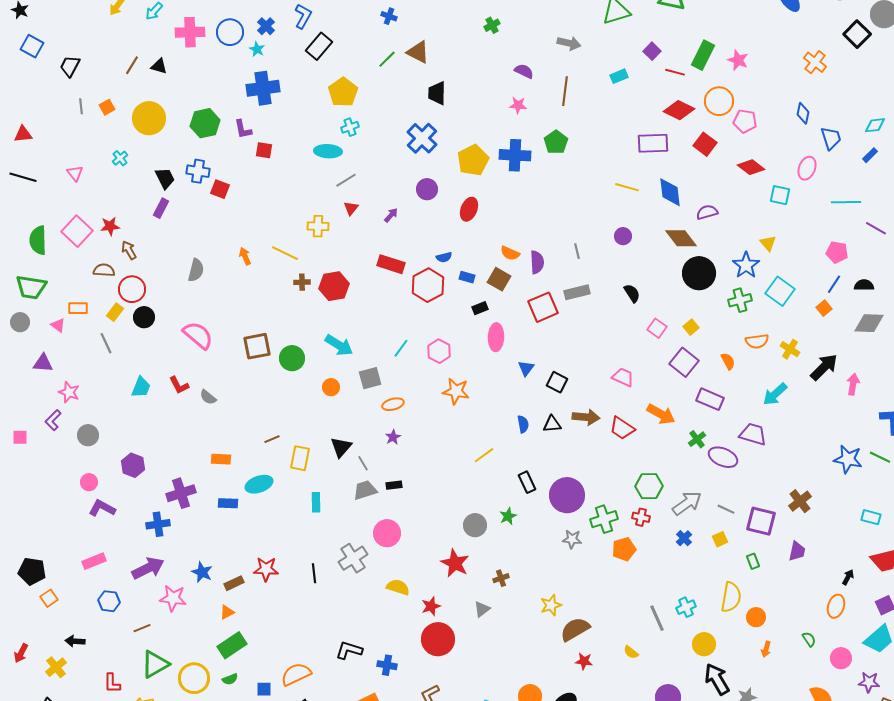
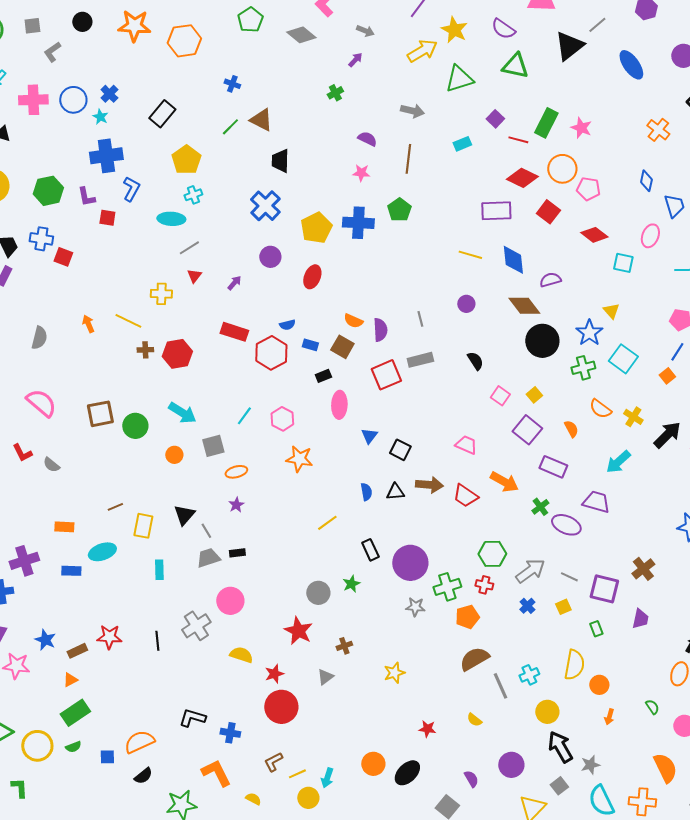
blue L-shape: (303, 16) -> (131, 189), moved
orange semicircle: (757, 341) -> (600, 409), turned 45
brown semicircle: (575, 629) -> (474, 659), moved

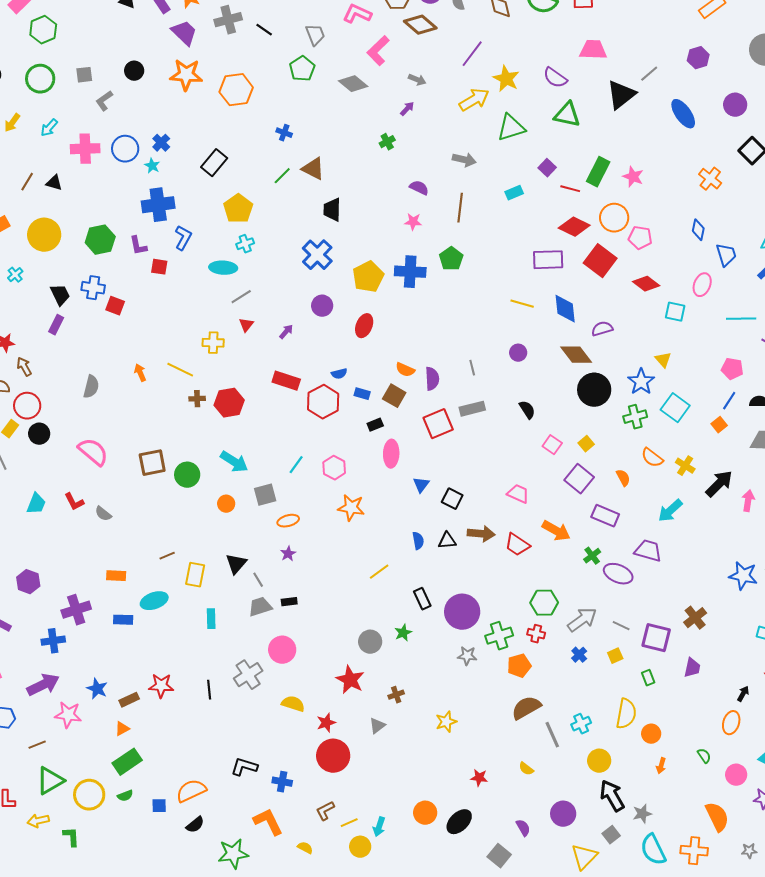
red square: (548, 212) -> (600, 261), size x1.4

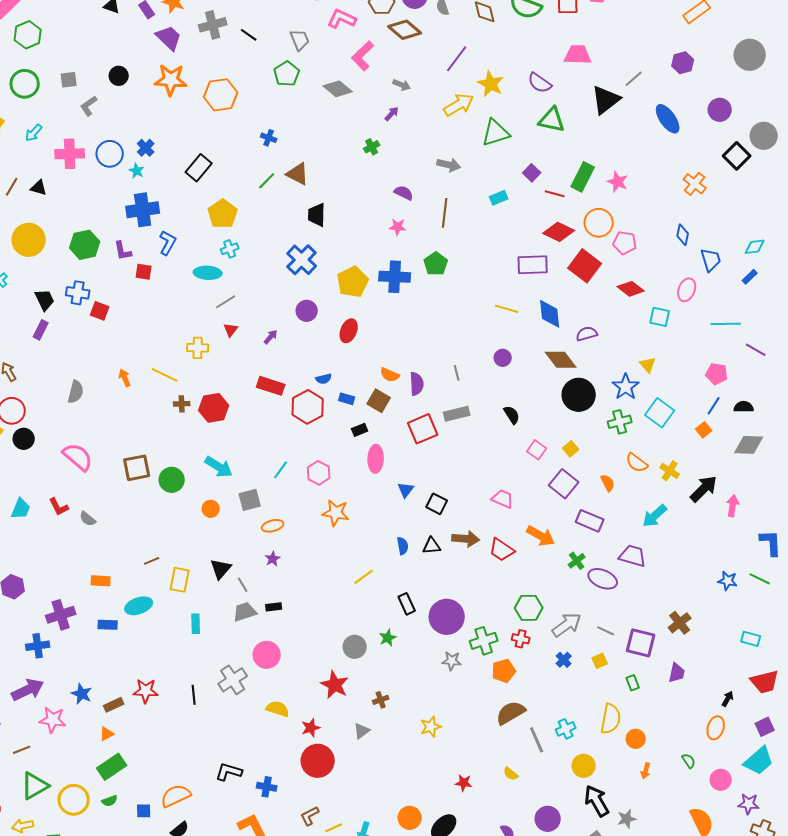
blue star: (743, 576) -> (728, 581), size x0.7

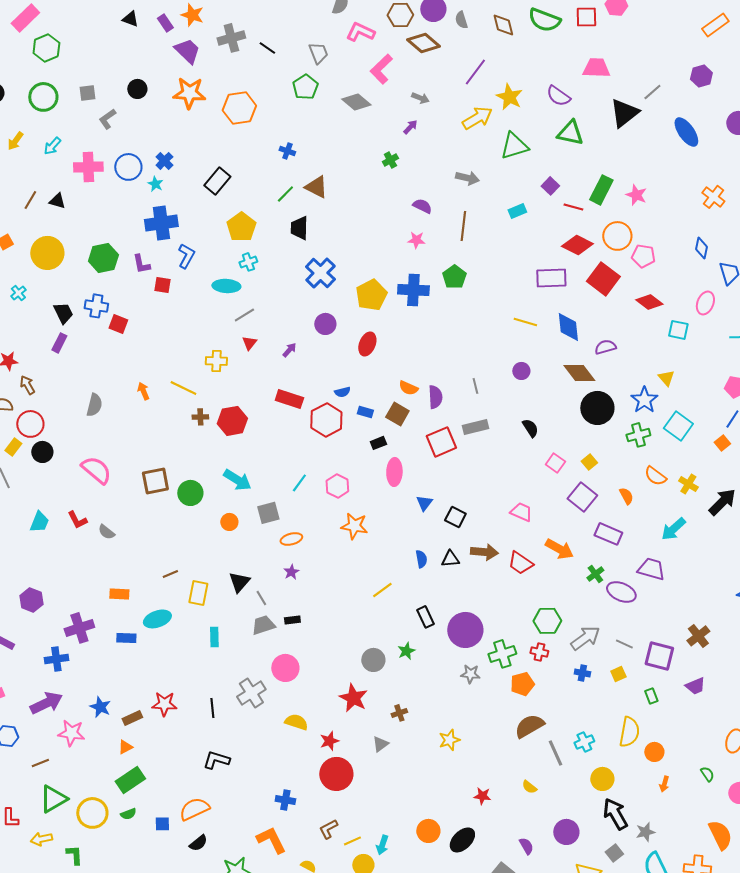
black trapezoid: (317, 215) -> (299, 228), moved
blue cross: (564, 660) -> (582, 673), turned -35
purple trapezoid: (677, 673) -> (695, 686), turned 55
black L-shape: (229, 772) -> (216, 760), moved

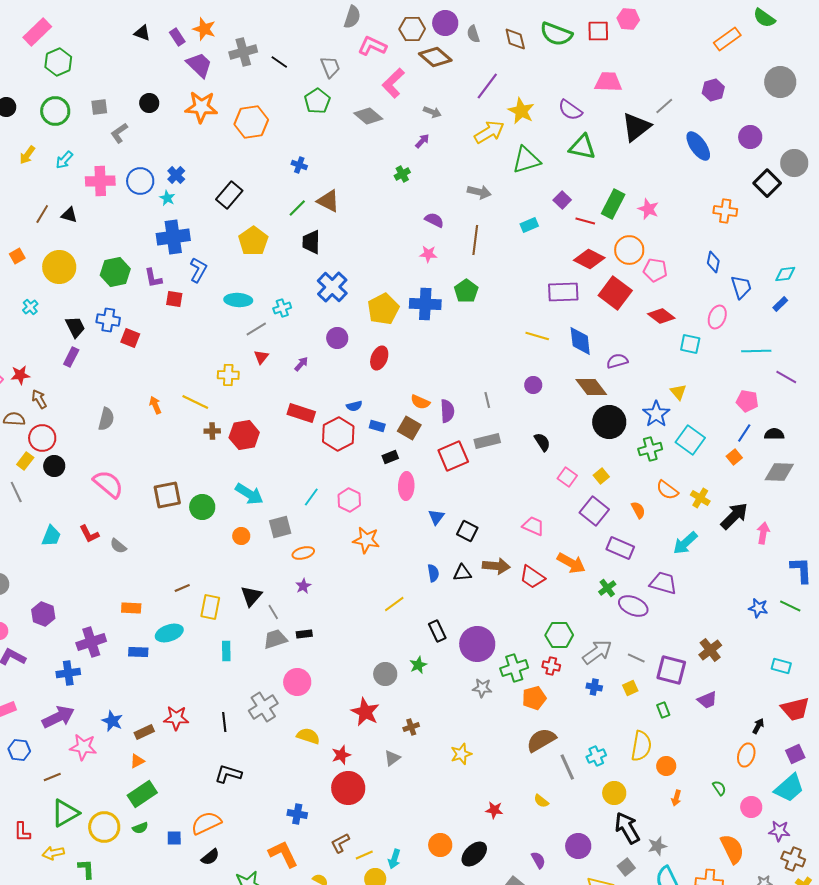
orange cross: (713, 197) -> (725, 211), turned -30
cyan cross: (248, 262) -> (282, 308), moved

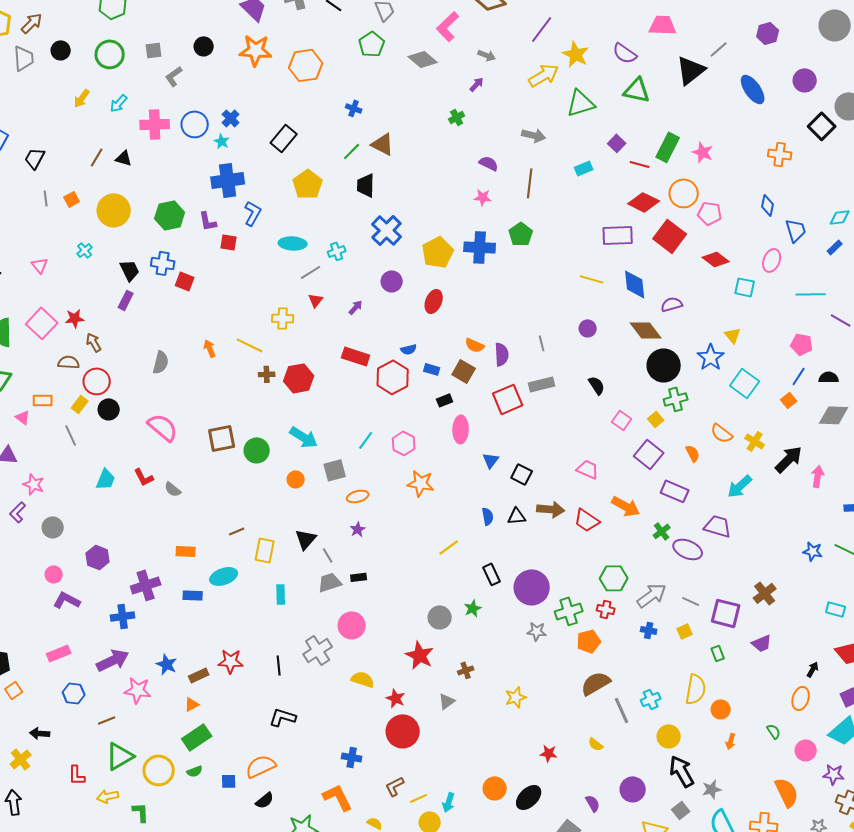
green cross: (650, 449) -> (676, 399), moved
red star: (341, 755) -> (396, 698), turned -30

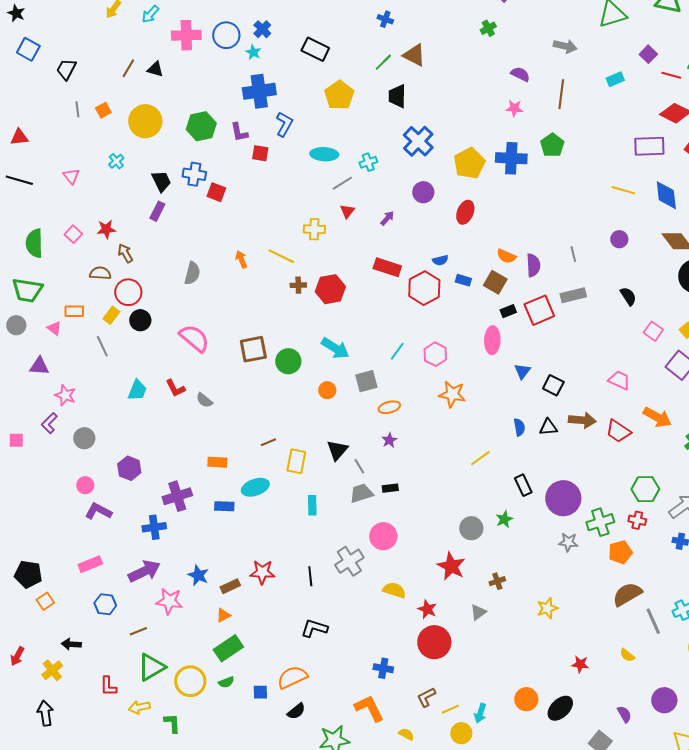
black rectangle: (284, 138) -> (315, 49), turned 76
pink square: (42, 323) -> (73, 234), size x0.6
black rectangle: (445, 400) -> (508, 311), moved

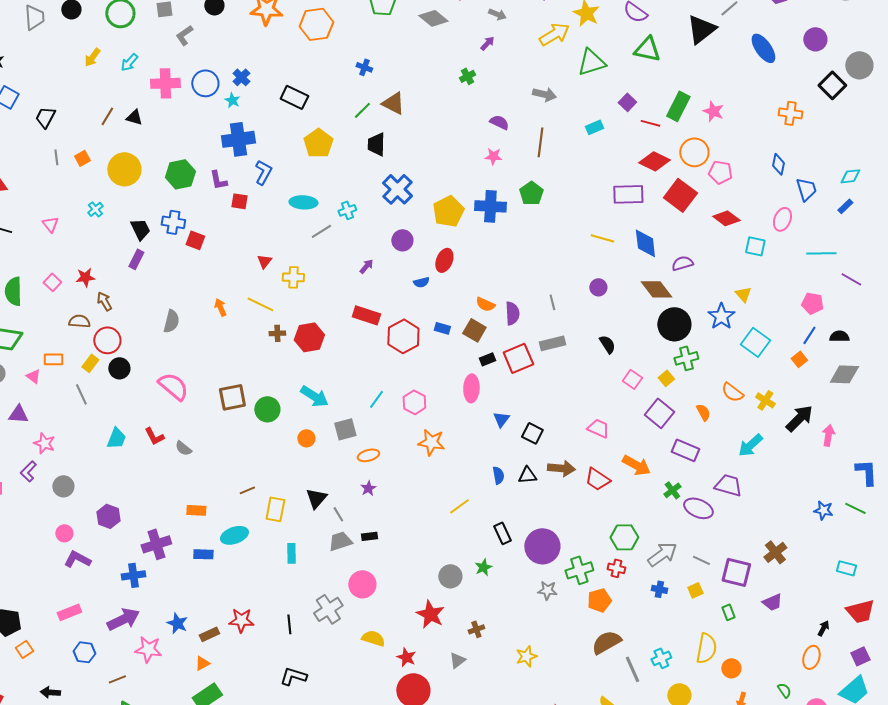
red triangle: (347, 211) -> (264, 261), moved
blue semicircle: (440, 260) -> (421, 282), moved

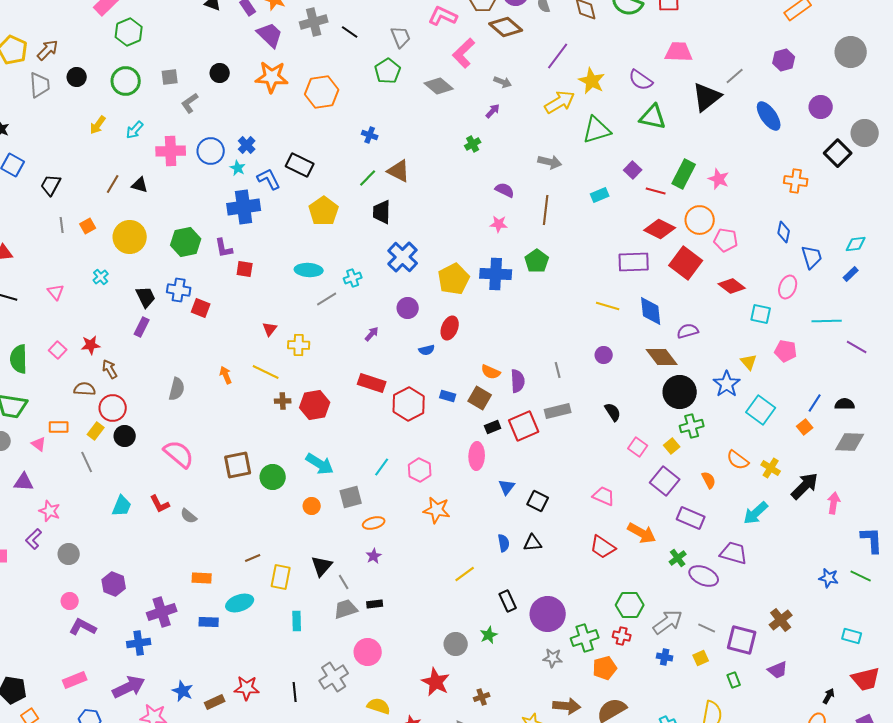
blue L-shape: (263, 172) -> (269, 179), moved, turned -55
pink pentagon: (812, 303) -> (786, 351), moved
brown arrow: (561, 468) -> (567, 706), moved

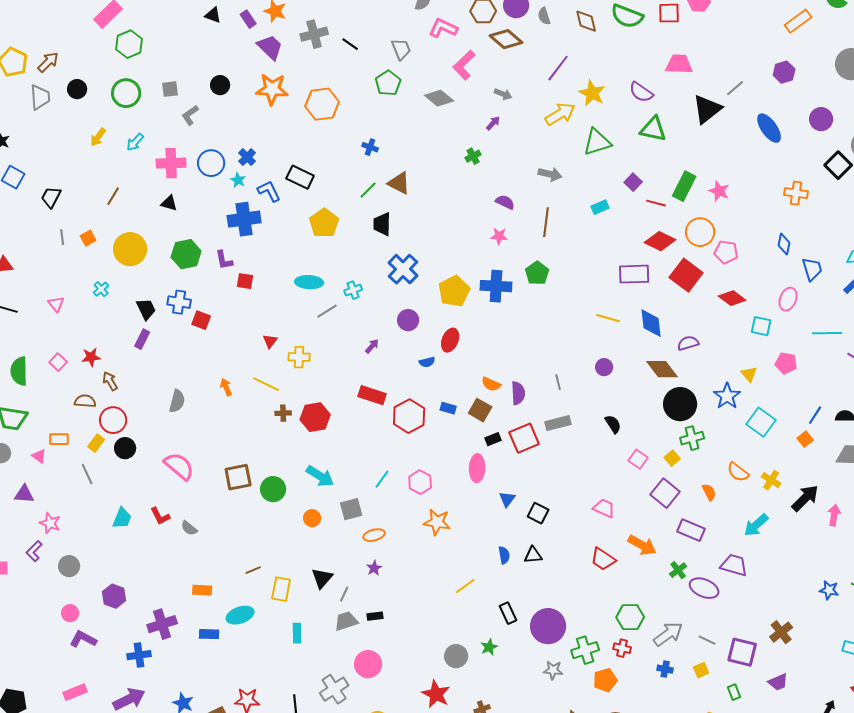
black triangle: (140, 185) -> (169, 203), moved
gray line: (344, 582) -> (344, 594), turned 56

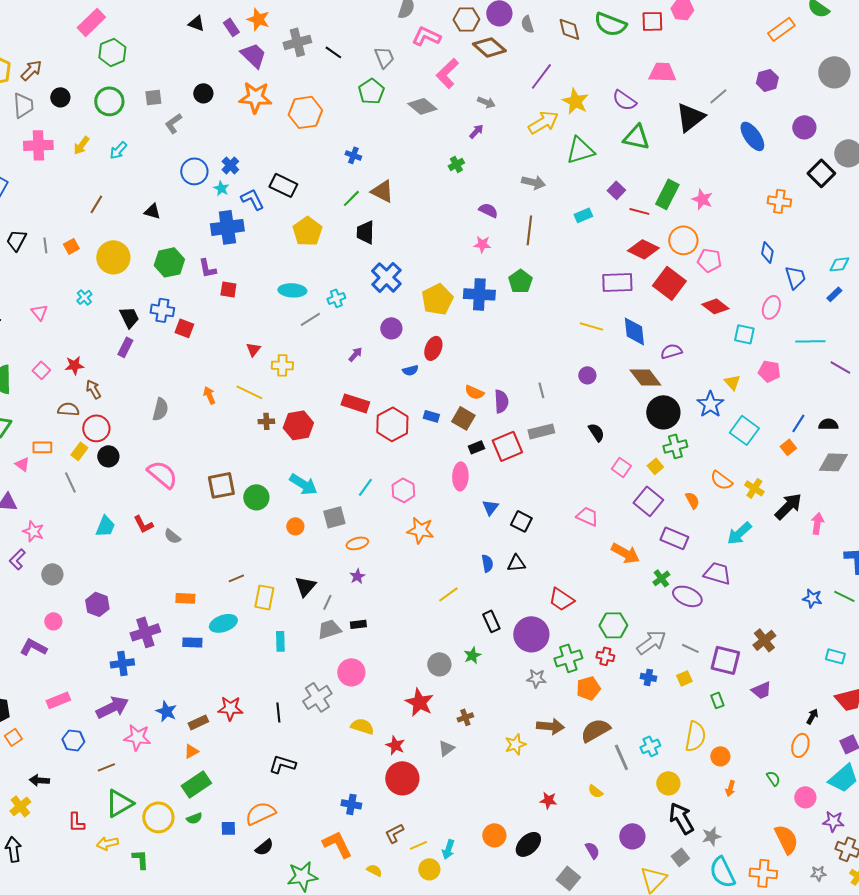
pink cross: (171, 163) -> (38, 145), moved
black trapezoid: (51, 197) -> (16, 240), moved
red trapezoid: (603, 559) -> (561, 599), moved
purple L-shape: (83, 639) -> (33, 647), moved

